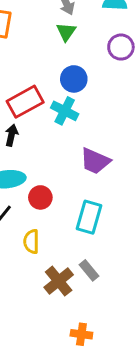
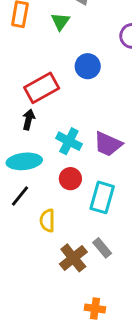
green triangle: (66, 32) -> (60, 22), moved
cyan cross: (65, 111) -> (69, 141), moved
red circle: (40, 197) -> (70, 179), moved

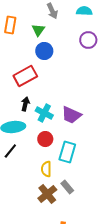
blue circle: (88, 66) -> (44, 51), moved
black arrow: (29, 120) -> (25, 104), moved
yellow semicircle: (47, 220) -> (46, 169), moved

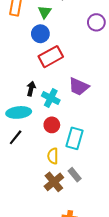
blue circle: (44, 51) -> (40, 34), moved
red rectangle: (25, 76) -> (51, 57), moved
purple trapezoid: (71, 115) -> (79, 87), moved

